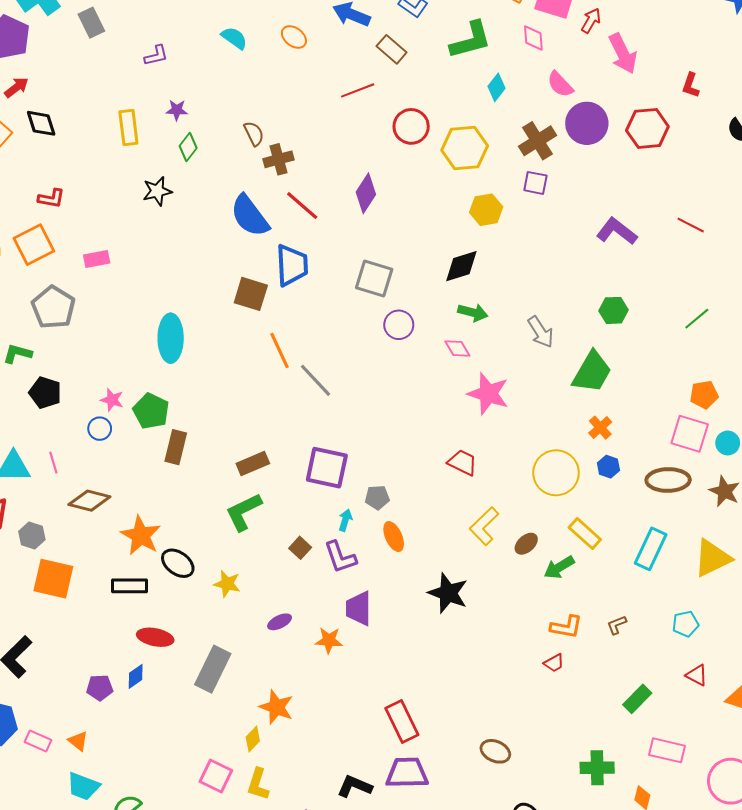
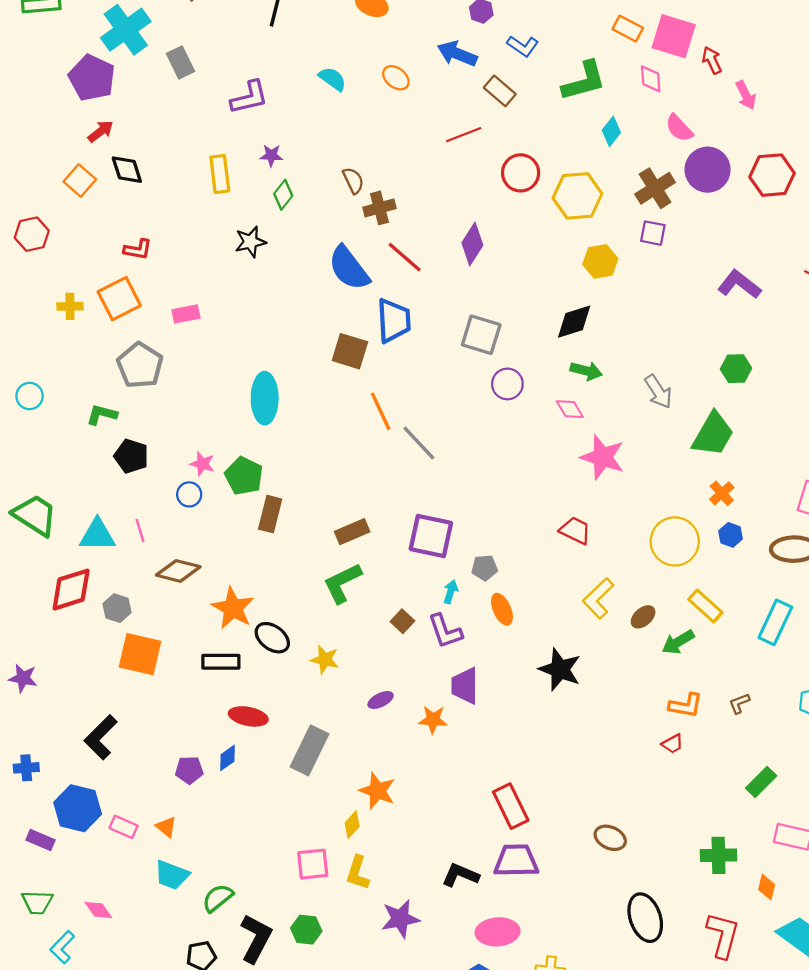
red arrow: (591, 21) -> (712, 60), turned -55
pink arrow: (623, 53) -> (746, 95), size x0.7
purple L-shape: (156, 56) -> (249, 97), size x1.5
pink square: (216, 776) -> (313, 864), turned -32

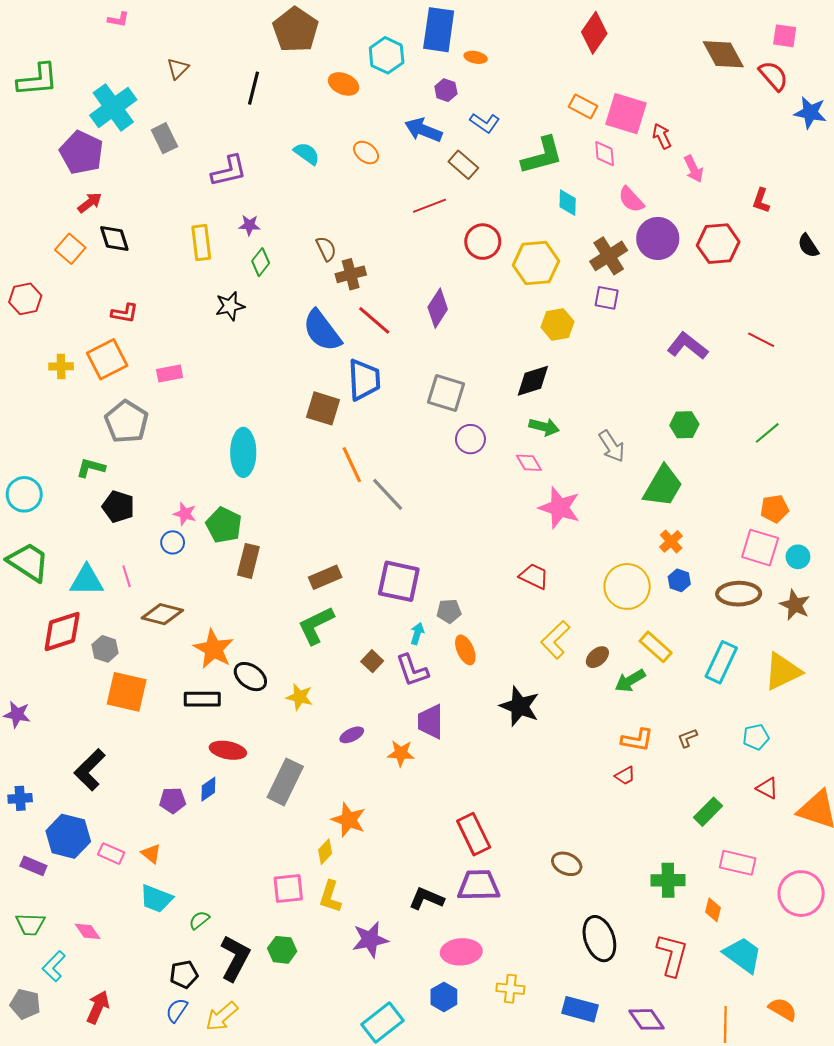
cyan diamond: (611, 131) -> (568, 203), turned -36
cyan circle: (30, 396) -> (24, 494), moved, size x1.4
green semicircle: (218, 898) -> (199, 920), size x0.7

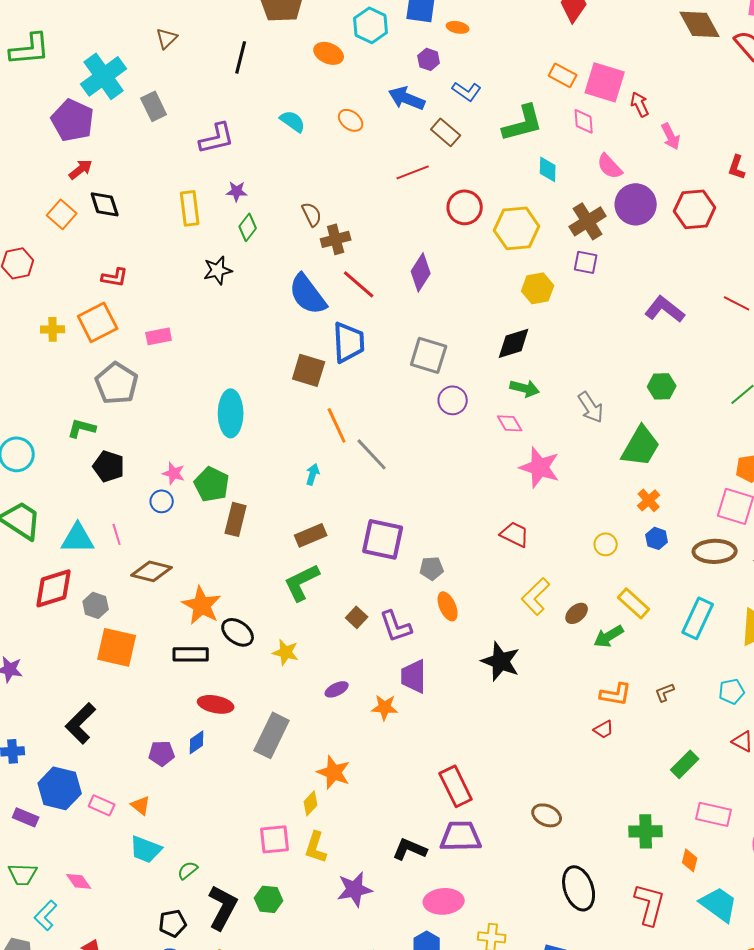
yellow circle: (627, 586) -> (606, 544), size x0.5
cyan arrow: (417, 634) -> (313, 474), moved

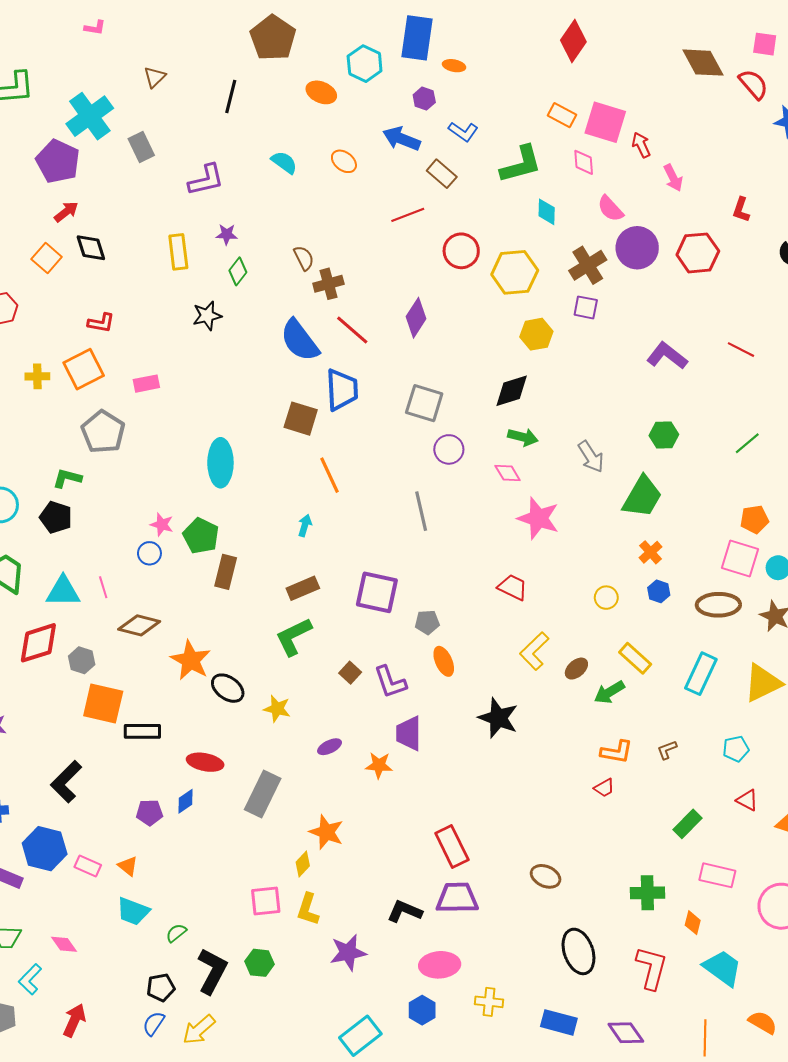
gray line: (372, 454) -> (421, 511), moved, turned 30
black pentagon: (109, 466) -> (56, 517), moved
black rectangle: (191, 654) -> (142, 731), moved

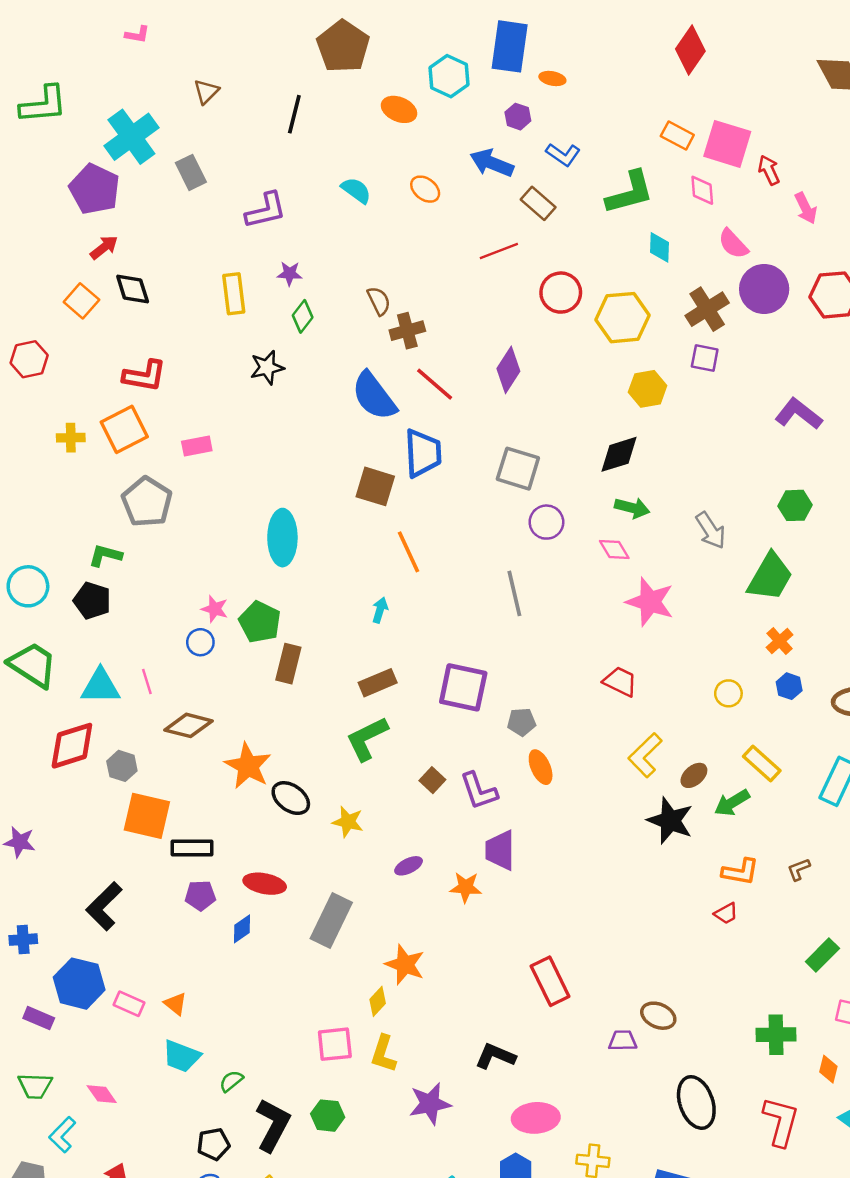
red L-shape: (101, 323) -> (144, 376), size x1.4
black star: (498, 718) -> (670, 821), moved
purple pentagon: (149, 813) -> (200, 896), moved
purple trapezoid: (457, 898) -> (623, 1041), moved, size x0.6

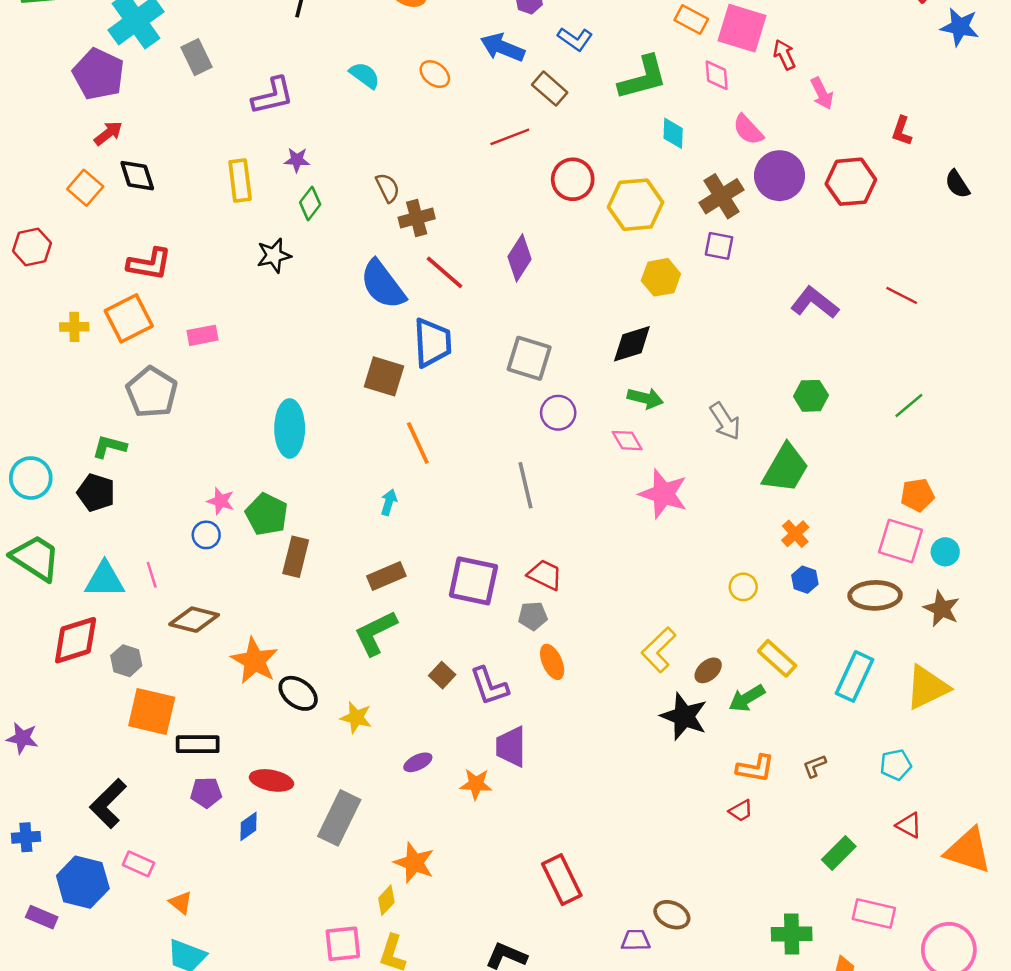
red trapezoid: (620, 681) -> (545, 575), moved
pink rectangle: (129, 1004) -> (138, 864), moved

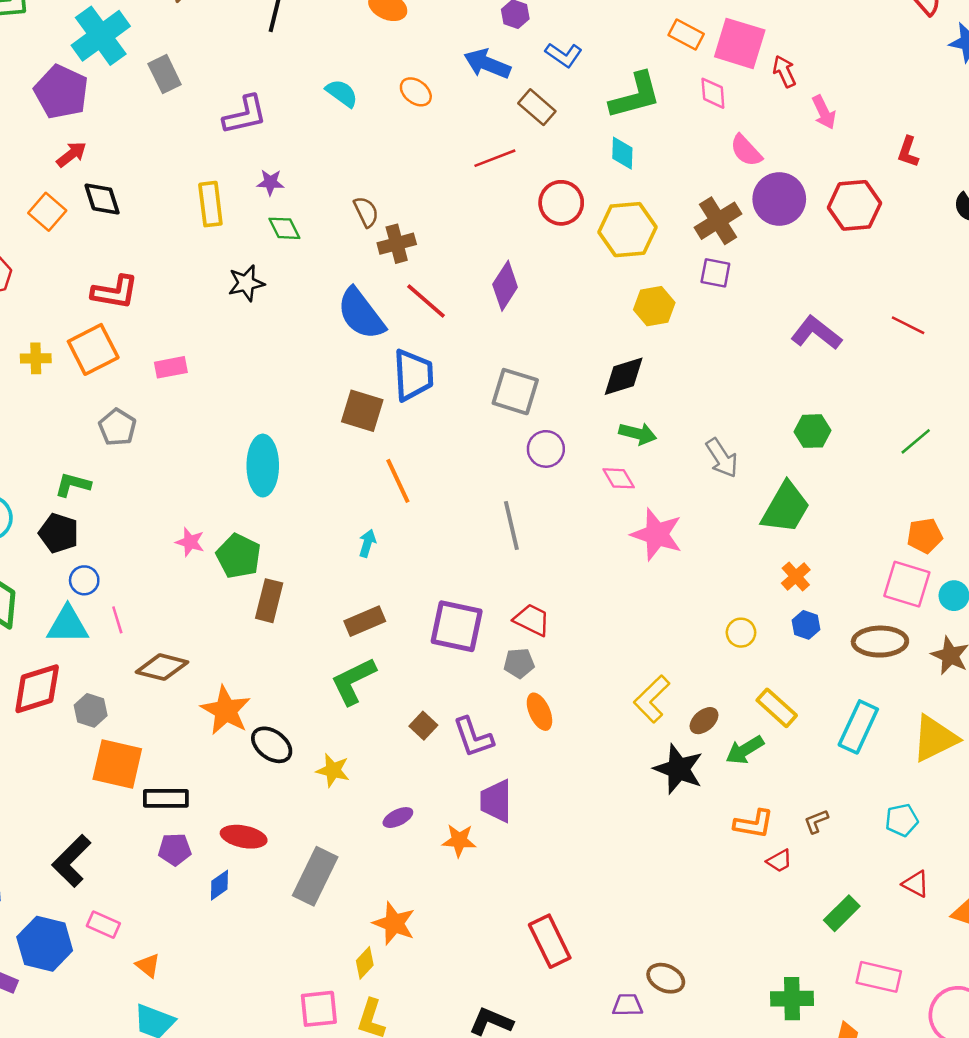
cyan diamond: (673, 133) -> (622, 153), moved
green diamond: (310, 203) -> (284, 228), turned -64
gray pentagon: (152, 392) -> (117, 427), size x0.7
blue circle: (206, 535) -> (84, 580), moved
red trapezoid: (741, 811) -> (779, 861), moved

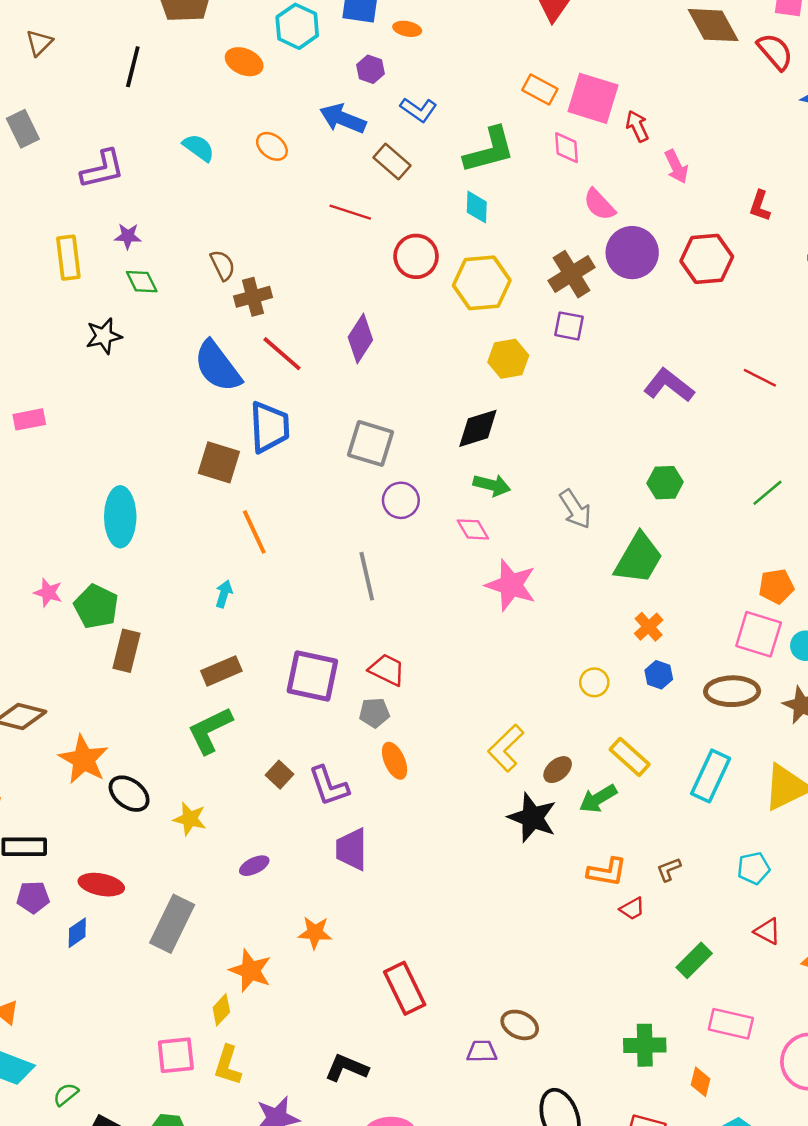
red line: (495, 158) -> (350, 212), turned 39
orange star: (459, 840) -> (315, 933), moved

